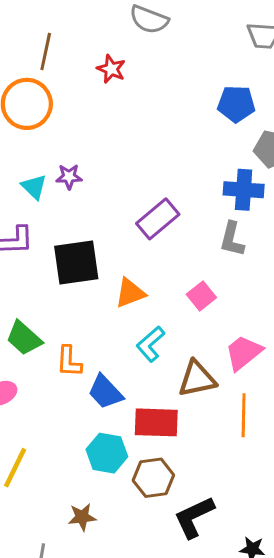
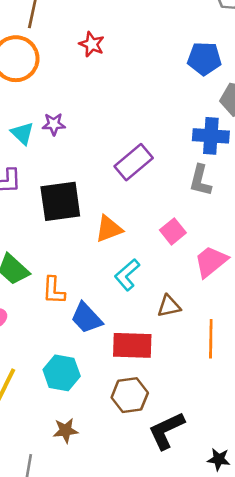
red star: (111, 69) -> (92, 44), moved
pink trapezoid: (244, 353) -> (211, 262), moved
brown triangle: (197, 379) -> (169, 306), size x0.7
cyan hexagon: (107, 453) -> (62, 373), moved

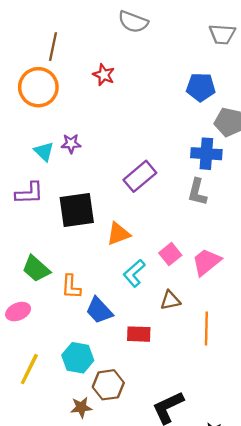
pink square: (173, 231) -> (170, 254), moved
red rectangle: (132, 345) -> (139, 334), size x0.7
brown hexagon: (130, 395) -> (108, 385), moved

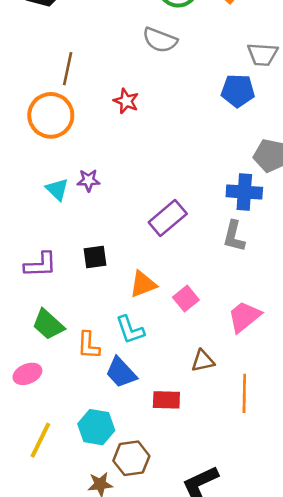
blue pentagon: (201, 87) -> (238, 91), moved
purple L-shape: (29, 193) -> (40, 265), moved
black square: (77, 210) -> (95, 257), size x0.6
pink square: (170, 254) -> (186, 299), moved
cyan L-shape: (134, 273) -> (130, 330), moved, turned -68

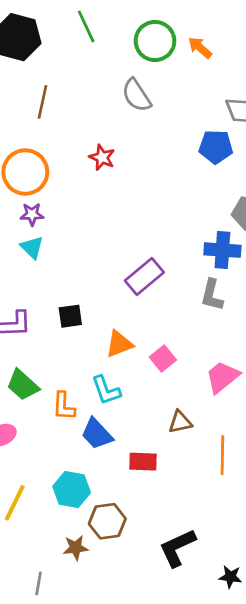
gray semicircle: (160, 40) -> (136, 95), turned 36
brown line: (68, 69) -> (43, 102), moved
purple star: (88, 180) -> (32, 214), moved

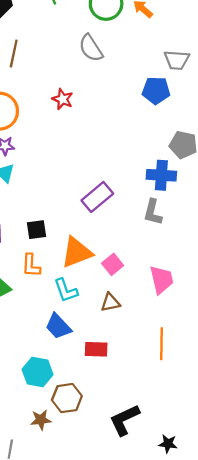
orange triangle: (119, 344) -> (77, 252), size x1.4
pink trapezoid: (222, 377) -> (161, 280), turned 116
orange L-shape: (64, 406) -> (31, 265), moved
brown triangle: (180, 422) -> (110, 302), moved

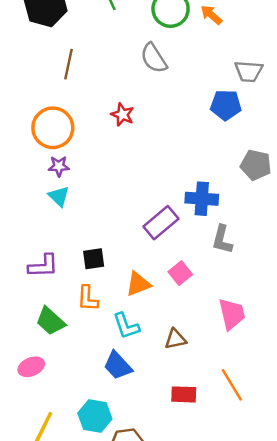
blue cross: (161, 175) -> (202, 199), moved
orange triangle: (77, 252) -> (138, 284), size x0.7
pink square: (113, 264) -> (180, 273), moved
orange line: (161, 344) -> (232, 385), turned -32
red rectangle: (96, 349) -> (184, 394), moved

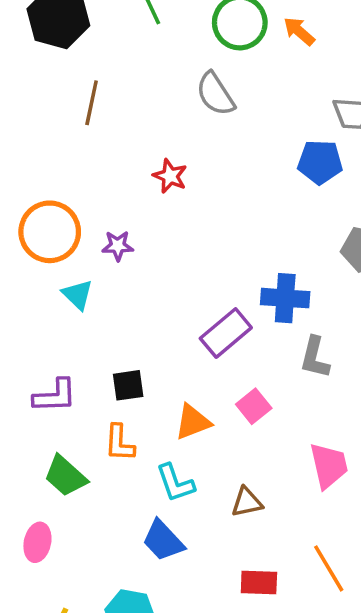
orange circle: (53, 128) -> (50, 232), moved
purple star: (59, 166) -> (118, 246), moved
pink ellipse: (31, 367) -> (37, 542), turned -55

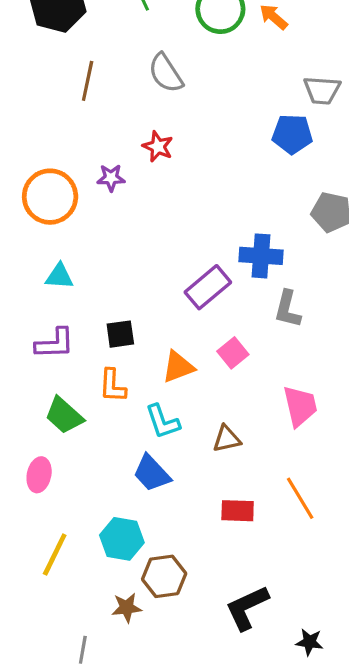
gray semicircle: (215, 94) -> (166, 73), moved
purple star: (118, 246) -> (111, 178), moved
cyan triangle: (78, 295) -> (59, 276), moved, turned -40

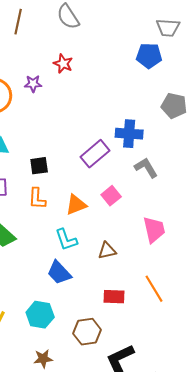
gray L-shape: (288, 309) -> (146, 168), turned 135
black square: (120, 334) -> (39, 166), moved
orange L-shape: (113, 386) -> (37, 199), moved
brown hexagon: (164, 576) -> (87, 332), moved

